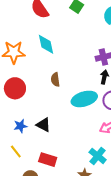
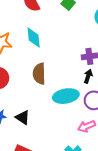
brown semicircle: (55, 80) -> (39, 74), size x1.5

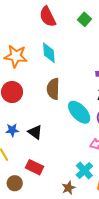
cyan ellipse: (66, 96) -> (79, 112), turned 55

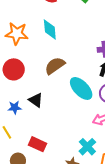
brown semicircle: (53, 89) -> (55, 66), turned 55
black triangle: (35, 132) -> (36, 100), moved

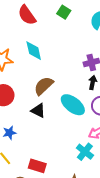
black triangle: (36, 100) -> (38, 110), moved
cyan cross: (87, 147) -> (85, 152), moved

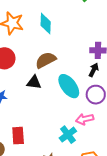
black triangle: (38, 110) -> (34, 82), turned -35
red rectangle: (37, 166) -> (18, 136), turned 54

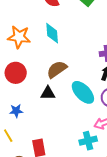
cyan cross: (68, 135) -> (88, 141), turned 30

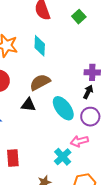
cyan cross: (88, 141) -> (63, 157), turned -36

